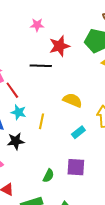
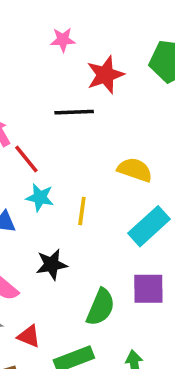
cyan rectangle: (78, 132) -> (149, 226), size x1.6
black star: (16, 141) -> (52, 264), moved
green semicircle: (48, 176) -> (101, 307), size x1.5

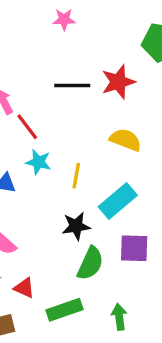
red star: (105, 75) -> (118, 82), moved
cyan rectangle: (149, 226) -> (118, 201), moved
black star: (52, 264) -> (76, 226), moved

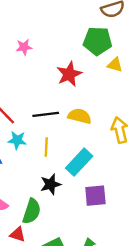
pink star: (64, 19) -> (24, 47), moved
black line: (72, 86) -> (46, 114), moved
green semicircle: (90, 263) -> (32, 211), moved

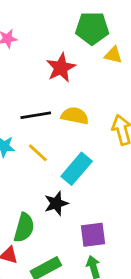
yellow line: (46, 147) -> (38, 153), turned -48
black star: (51, 184) -> (56, 203), moved
purple square: (95, 196) -> (93, 235), moved

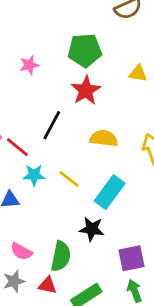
green pentagon: (92, 28) -> (85, 50), moved
black line: (36, 115) -> (52, 125), moved, turned -48
black star: (56, 203) -> (92, 229), turned 30

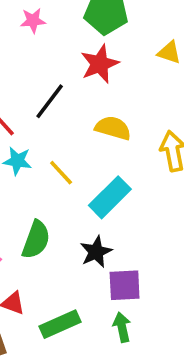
black star: (92, 229) -> (96, 252), moved, turned 30
green semicircle: (61, 256) -> (36, 240), moved

